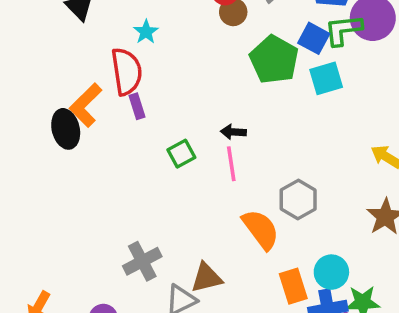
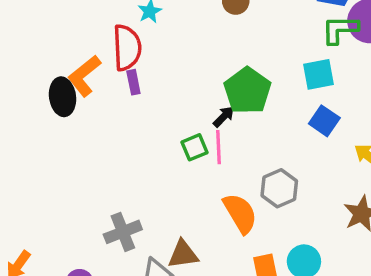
blue square: (314, 38) -> (324, 121), moved
green pentagon: (274, 60) -> (247, 91), moved
black arrow: (233, 132) -> (224, 117), turned 125
green square: (181, 154) -> (195, 147), moved

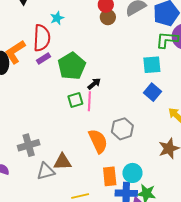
purple rectangle: (133, 82) -> (43, 58), turned 64
green pentagon: (247, 91) -> (72, 66), moved

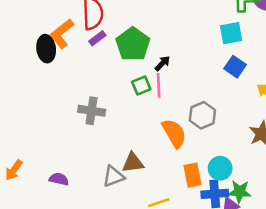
gray cross: (29, 145) -> (92, 111), moved, turned 30

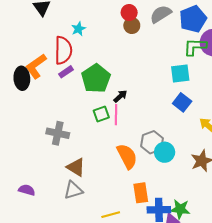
brown triangle: (133, 163) -> (76, 167), moved, turned 36
cyan circle: (220, 168) -> (165, 152), moved

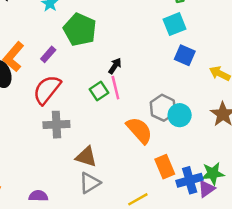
red semicircle: (63, 50) -> (47, 90), moved, turned -128
green pentagon: (96, 78) -> (80, 30), moved

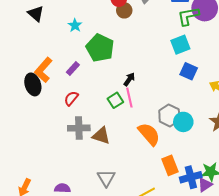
red semicircle: (47, 90) -> (71, 98), size x0.6
brown triangle: (86, 157) -> (101, 136), moved
gray triangle: (90, 183) -> (106, 178), turned -30

